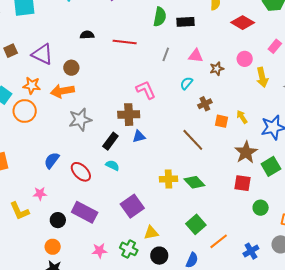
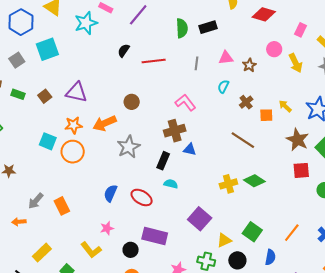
black semicircle: (87, 35) -> (124, 50), moved, turned -40
brown circle: (71, 68) -> (132, 102), moved
blue triangle: (139, 136) -> (190, 149), turned 40
green square: (196, 224) -> (252, 232), moved

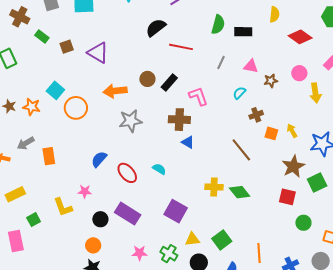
black semicircle: (124, 50) -> (156, 28), size x1.5
orange star: (74, 125) -> (32, 107), moved
black rectangle: (163, 161) -> (169, 82), moved
purple square: (200, 219) -> (176, 211), turned -30
orange line: (292, 233) -> (259, 253), turned -60

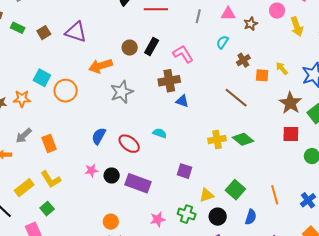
yellow L-shape: (63, 207) -> (51, 179), moved
purple square: (176, 211) -> (184, 171), size x0.7
black circle: (100, 219) -> (112, 175), moved

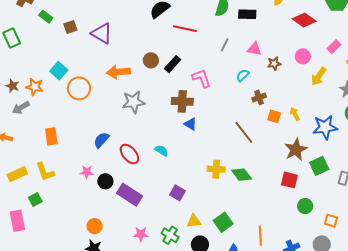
yellow arrow: (297, 27) -> (319, 76), turned 42
gray arrow: (24, 136) -> (21, 108), moved

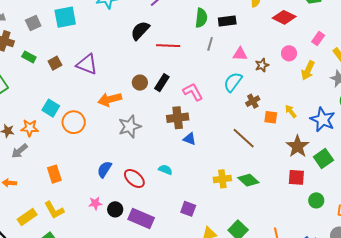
gray line: (225, 45) -> (210, 44), moved
cyan semicircle: (243, 75) -> (233, 82), size x1.5
blue star: (325, 127) -> (323, 119), turned -30

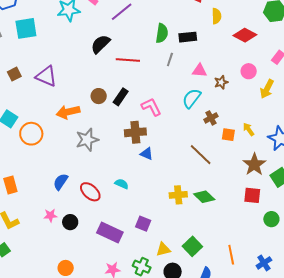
purple rectangle: (141, 219) -> (110, 232), moved

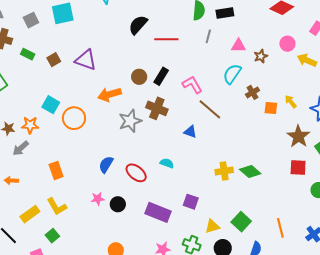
yellow arrow: (267, 89) -> (307, 60), turned 90
brown cross: (135, 132) -> (157, 108), moved, turned 30
brown line: (201, 155) -> (210, 109), moved

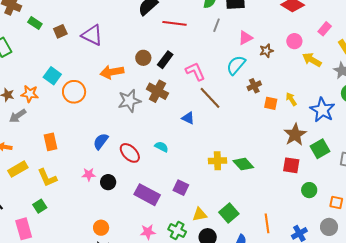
pink triangle: (239, 46) -> (245, 38), turned -35
yellow rectangle: (30, 214) -> (18, 169), moved

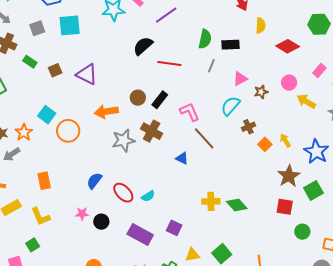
orange star: (30, 94) -> (24, 132), turned 30
orange square: (271, 103) -> (265, 144), turned 32
cyan semicircle: (161, 147) -> (148, 196), moved, turned 120

